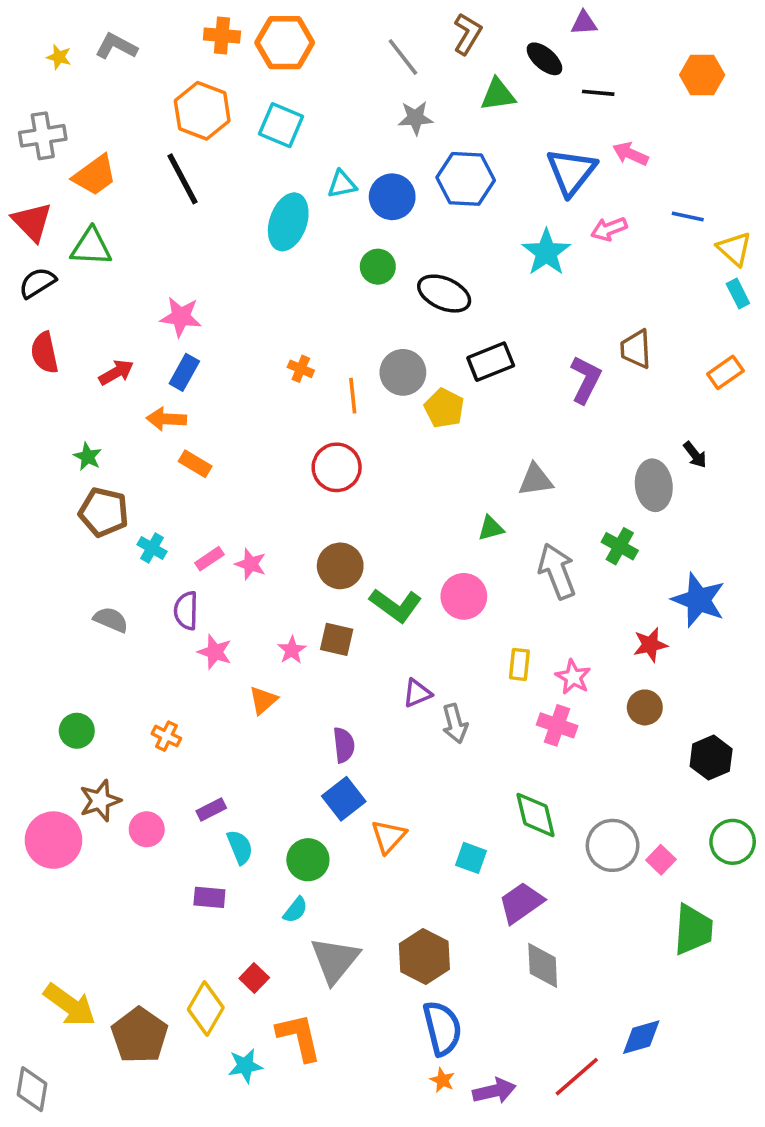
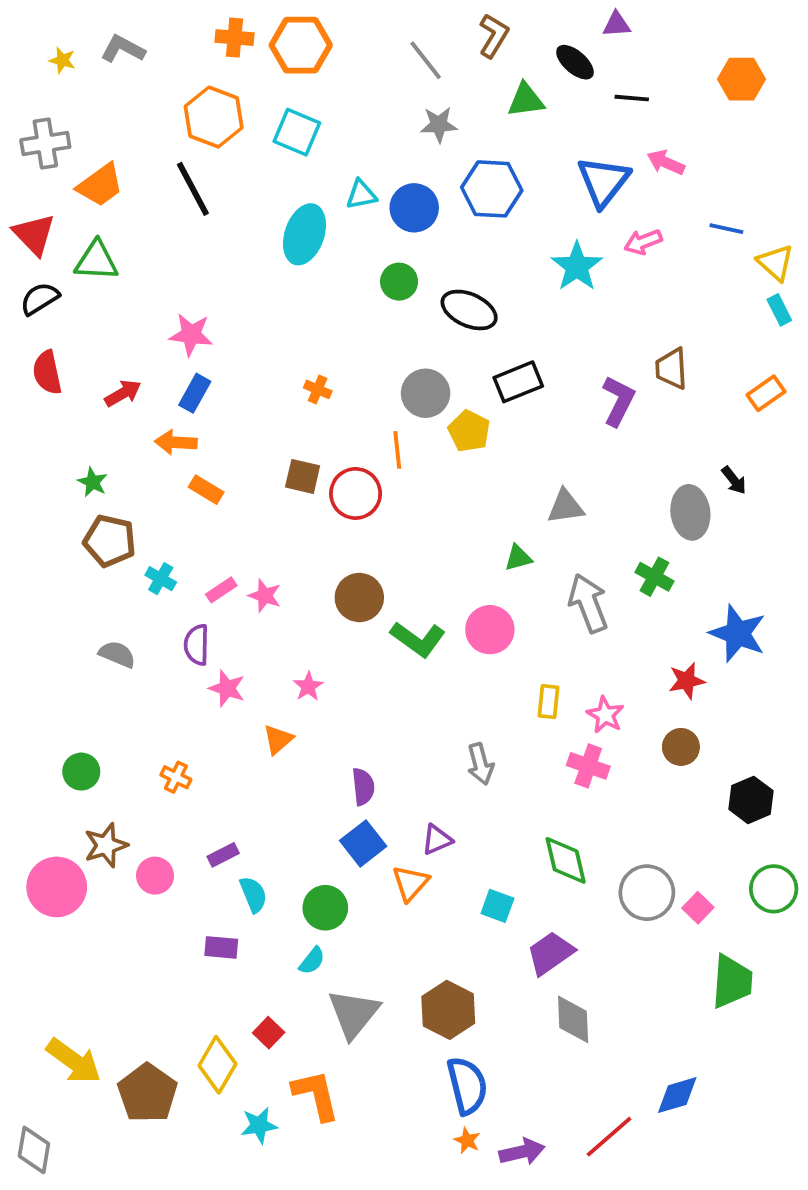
orange line: (353, 396) -> (397, 450), moved
brown square: (337, 639) -> (303, 476), moved
purple triangle: (417, 693) -> (437, 840), moved

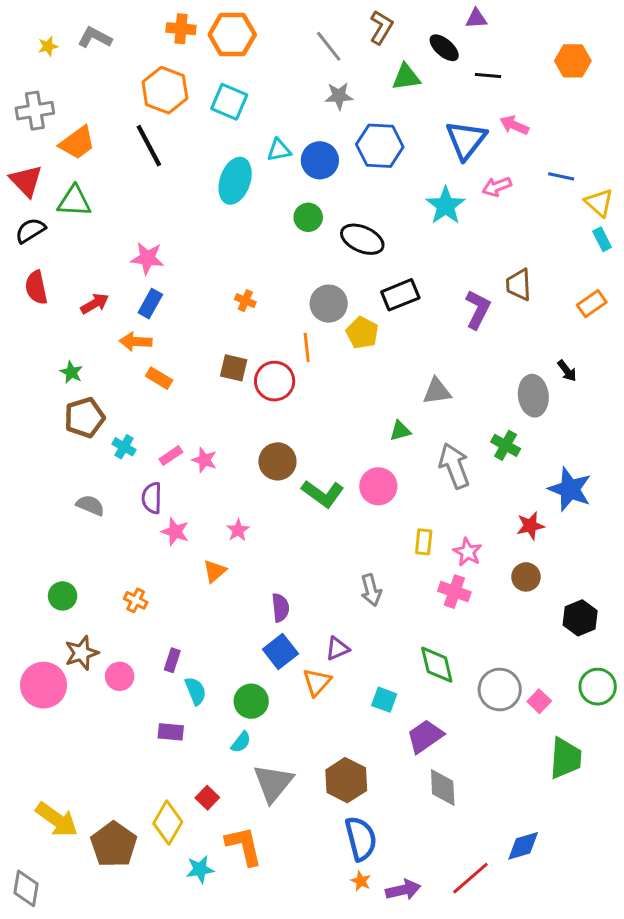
yellow star: (62, 60) -> (48, 46), turned -30
brown pentagon: (110, 541) -> (85, 418), turned -30
purple rectangle: (223, 855) -> (172, 660), turned -45

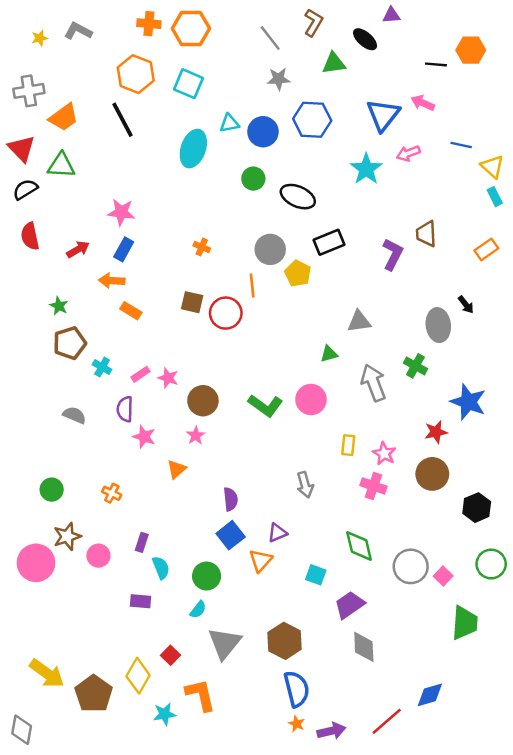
black line: (488, 76) -> (436, 64), moved
brown circle: (277, 461) -> (203, 401), moved
brown circle: (526, 577) -> (432, 474), size x1.4

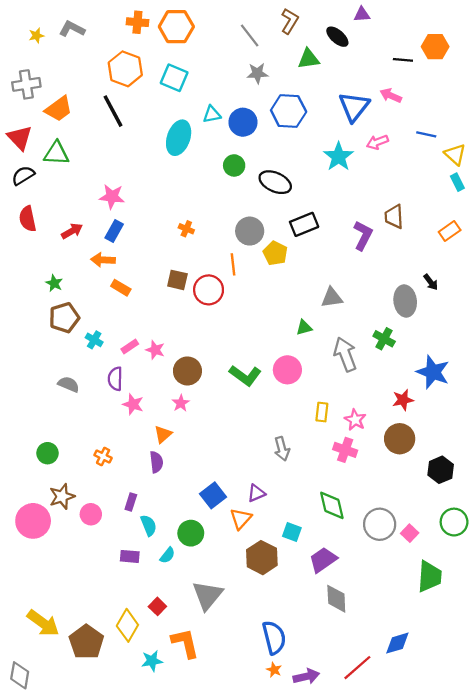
purple semicircle: (231, 499) -> (156, 462), moved
cyan semicircle: (198, 610) -> (167, 555), moved
brown hexagon: (285, 641) -> (262, 558), moved

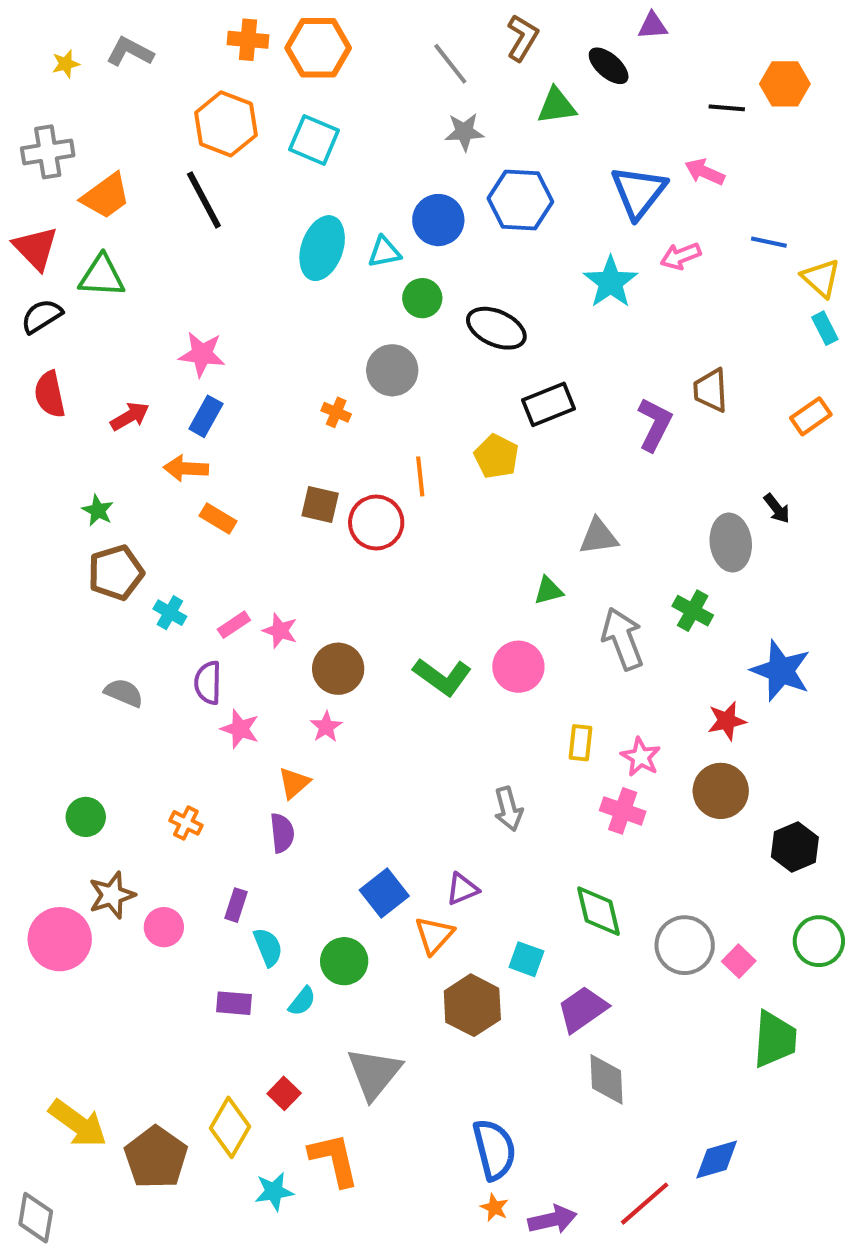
cyan triangle: (212, 114) -> (384, 252), moved
gray circle: (250, 231) -> (392, 370), moved

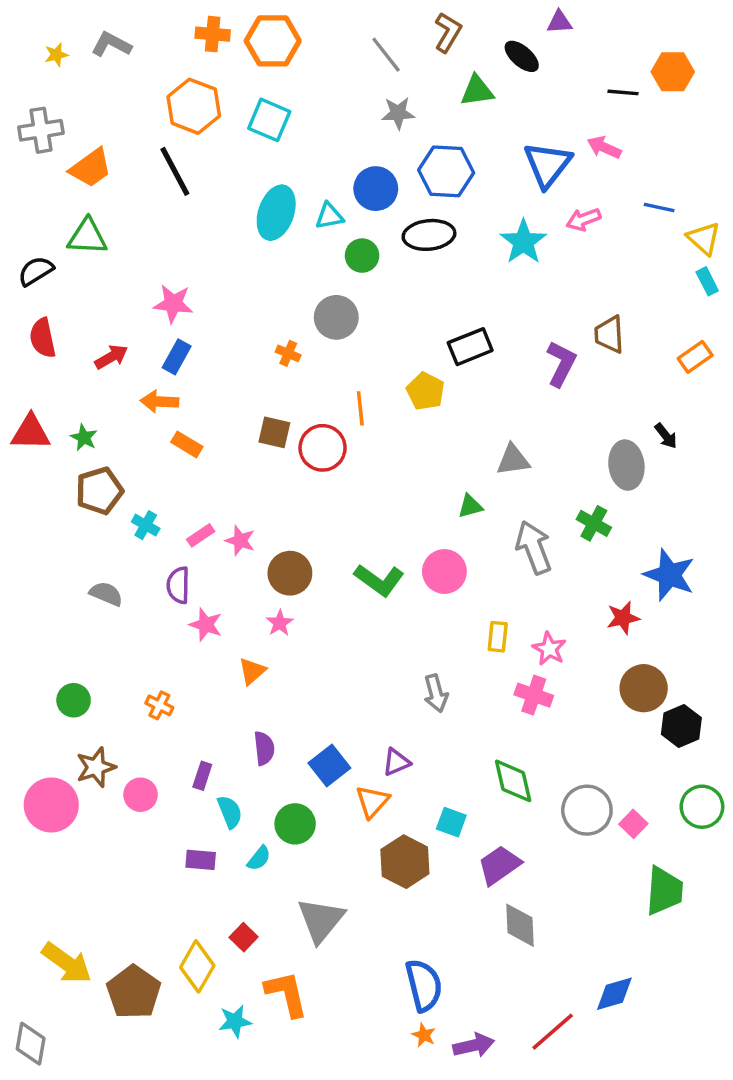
red triangle: (36, 248) -> (31, 432), moved, turned -45
black ellipse: (496, 328) -> (429, 235), moved, turned -30
brown circle: (721, 791) -> (644, 688), moved
purple semicircle: (282, 833) -> (264, 748), moved

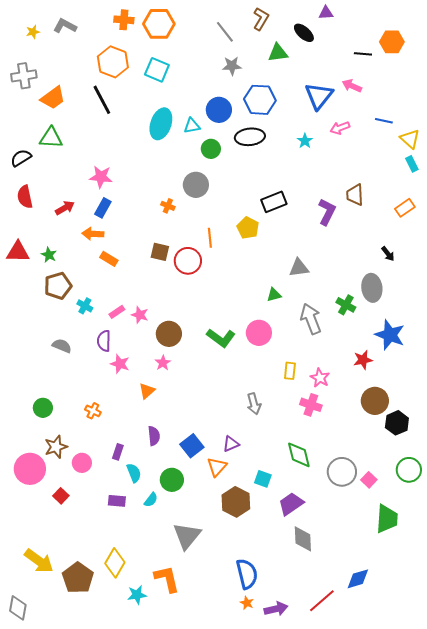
cyan star: (523, 242) -> (305, 141), size x0.6
gray ellipse: (626, 465) -> (372, 288), moved
red square: (244, 937) -> (61, 496), moved

